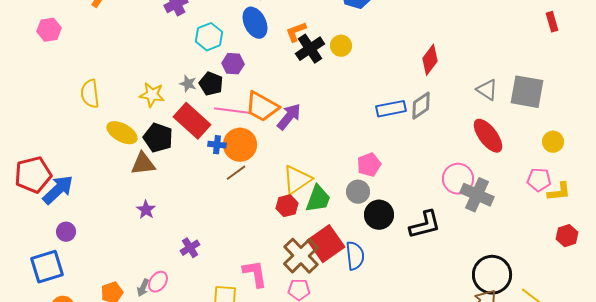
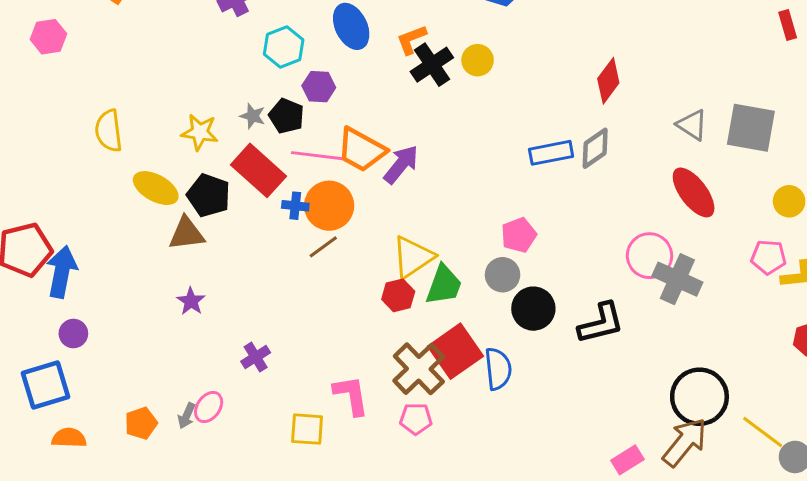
blue arrow: (58, 190) -> (62, 272), turned -36

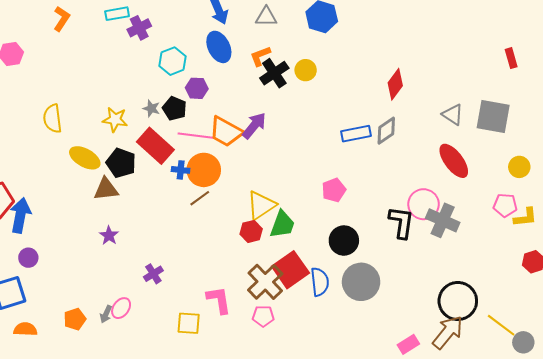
red rectangle: (788, 25) -> (511, 58), moved
purple arrow: (401, 165) -> (254, 126), moved
gray circle: (503, 275) -> (361, 282), moved, size x1.6
black L-shape: (601, 323) -> (401, 222), moved, turned -68

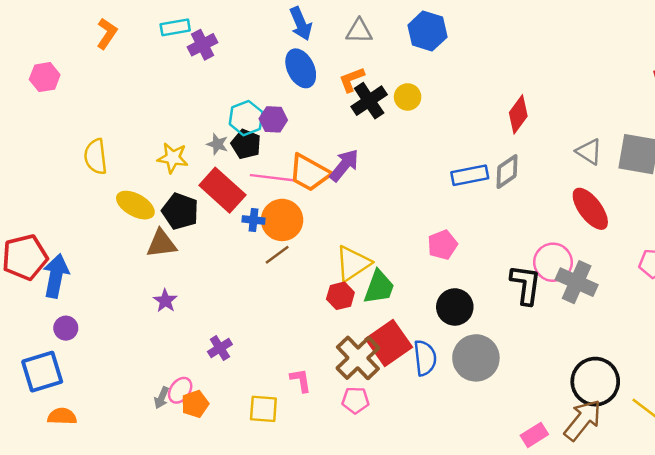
cyan hexagon: (173, 61) -> (246, 118), moved
pink L-shape: (219, 300) -> (301, 380), size x0.7
orange pentagon: (75, 319) -> (195, 404), moved

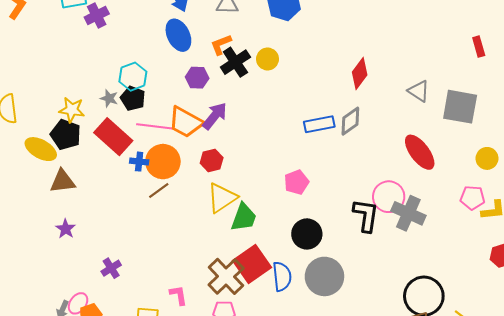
purple hexagon: (273, 119) -> (197, 78), moved
gray triangle: (589, 152) -> (419, 91), moved
black pentagon: (180, 211) -> (66, 135), moved
red hexagon: (340, 296) -> (212, 160), moved

